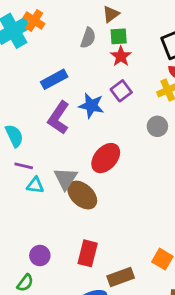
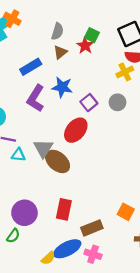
brown triangle: (111, 14) -> (60, 52), moved
green square: (119, 36) -> (92, 35), moved, turned 32
purple square: (121, 91) -> (89, 103), moved
purple circle: (40, 256) -> (24, 213), size x1.5

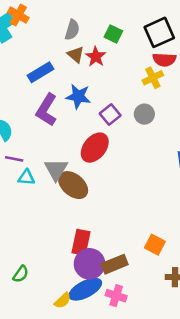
red star: (85, 46) -> (96, 57), moved
brown triangle: (60, 52) -> (76, 54), turned -40
purple circle: (24, 213) -> (90, 264), moved

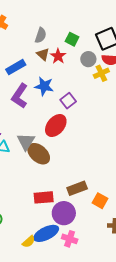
gray circle: (144, 114) -> (88, 59), moved
red rectangle: (81, 242) -> (44, 197), turned 72
purple circle: (90, 264) -> (64, 213), moved
brown rectangle: (115, 264) -> (77, 188), moved

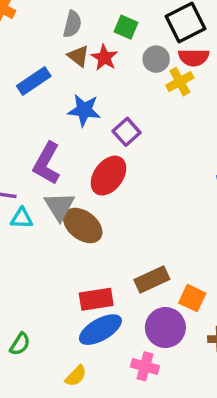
purple L-shape: (20, 96) -> (47, 163), moved
purple circle: (64, 213) -> (165, 328), moved
blue ellipse: (46, 233) -> (100, 330), moved

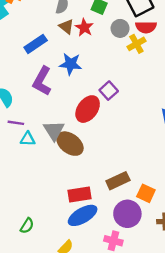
purple square: (127, 132) -> (109, 91), moved
purple L-shape: (47, 163) -> (42, 81), moved

